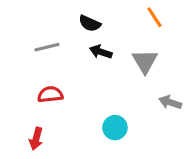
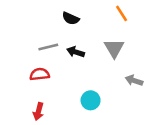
gray line: (47, 47) -> (48, 47), moved
black arrow: (101, 52) -> (76, 52), moved
red arrow: (36, 139) -> (38, 112), moved

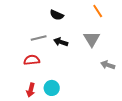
cyan circle: (91, 100) -> (52, 88), moved

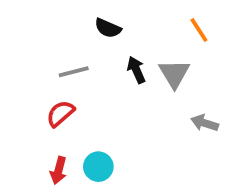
orange line: (98, 11) -> (199, 30), moved
black arrow: (61, 42) -> (136, 70), moved, turned 48
red semicircle: (32, 60) -> (60, 113), turned -35

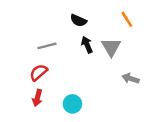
black semicircle: (108, 28) -> (78, 20), moved
cyan circle: (98, 167) -> (72, 104), moved
red arrow: (59, 170) -> (37, 98), moved

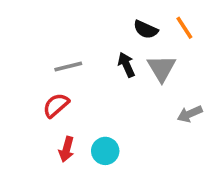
black semicircle: (78, 20) -> (146, 30), moved
gray arrow: (130, 79) -> (190, 114), turned -42
red arrow: (37, 98) -> (66, 149), moved

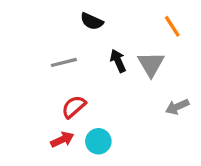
black semicircle: (146, 30) -> (92, 21), moved
red semicircle: (56, 105) -> (74, 107), moved
red arrow: (66, 149) -> (62, 140), turned -130

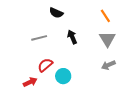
gray triangle: (151, 64) -> (107, 39), moved
red arrow: (62, 140) -> (30, 82), moved
cyan circle: (98, 141) -> (63, 76), moved

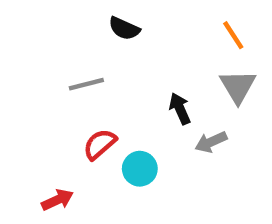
black arrow: (72, 37) -> (180, 109), moved
gray arrow: (108, 65) -> (211, 142), moved
red arrow: (30, 82) -> (57, 200), moved

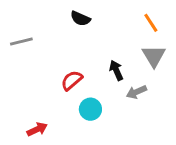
gray line: (86, 84) -> (21, 42), moved
red semicircle: (100, 144) -> (72, 80), moved

